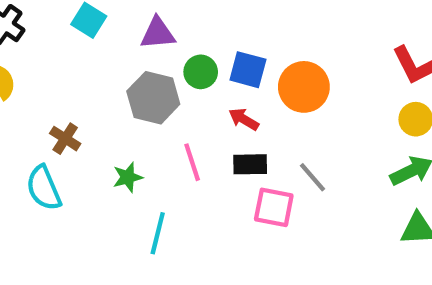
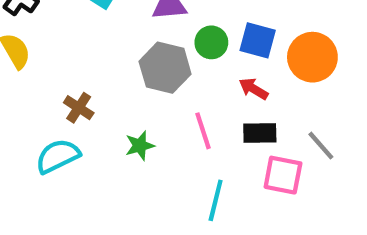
cyan semicircle: (44, 188) -> (58, 156), turned 87
cyan line: (158, 233) -> (216, 200), moved

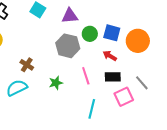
pink square: (283, 175) -> (124, 97), turned -36

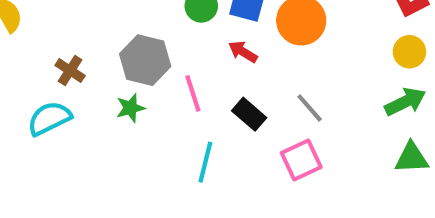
gray hexagon: (68, 46) -> (145, 60), moved
black rectangle: (113, 77) -> (249, 114), moved, turned 42
pink square: (124, 97) -> (301, 160), moved

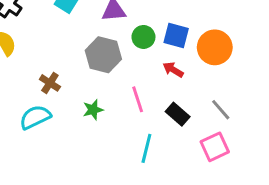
gray hexagon: (145, 60) -> (103, 55), moved

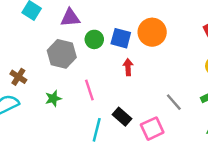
orange circle: (215, 47) -> (152, 32), moved
red arrow: (173, 70) -> (128, 67), moved, turned 56
gray line: (221, 110) -> (174, 102), moved
black rectangle: (178, 114) -> (122, 117), moved

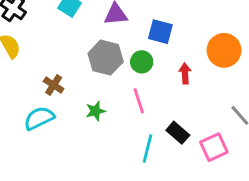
orange circle: (152, 32) -> (224, 50), moved
blue square: (121, 38) -> (160, 32), moved
green circle: (94, 39) -> (142, 62), moved

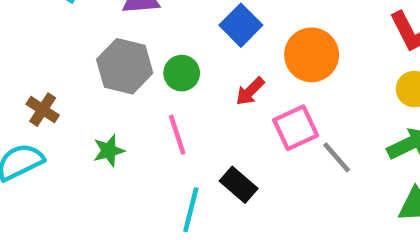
blue square: (160, 32) -> (241, 25), moved, turned 30
red arrow: (185, 73) -> (250, 91), turned -132
pink square: (214, 147) -> (296, 128), moved

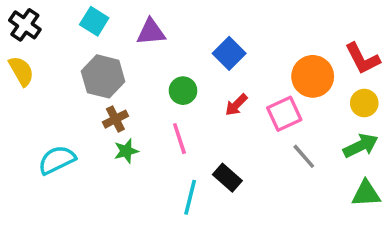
orange circle: (312, 55) -> (313, 76), moved
gray hexagon: (125, 66) -> (103, 76), moved
brown cross: (43, 110) -> (115, 119), moved, turned 30
pink square: (296, 128) -> (284, 114), moved

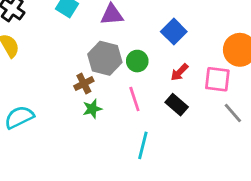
gray hexagon: (103, 76) -> (105, 58), moved
pink square: (284, 114) -> (217, 79), turned 32
cyan semicircle: (57, 160) -> (19, 117), moved
black rectangle: (227, 178) -> (177, 105), moved

